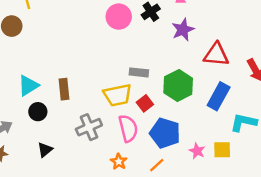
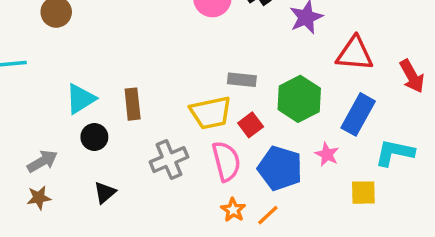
pink star: (197, 151) -> (327, 154), moved
orange star: (119, 162) -> (233, 210), moved

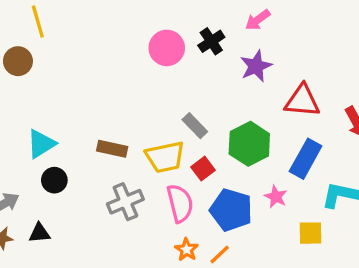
gray rectangle: (242, 80) -> (195, 126), turned 40
brown rectangle: (133, 104) -> (112, 149), moved, turned -72
black triangle: (105, 193) -> (39, 233), moved, turned 35

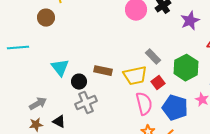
cyan triangle: (41, 144) -> (60, 68), turned -36
black circle: (54, 180) -> (79, 82), moved
gray cross: (125, 202) -> (86, 103), moved
black triangle: (39, 233) -> (59, 122), turned 32

